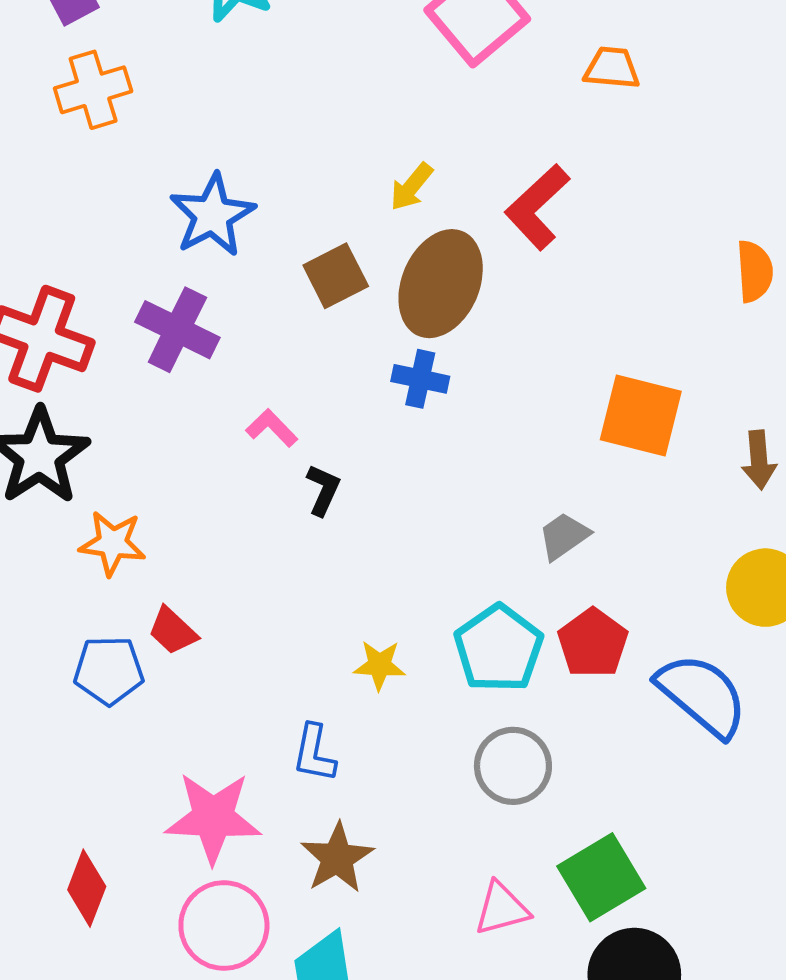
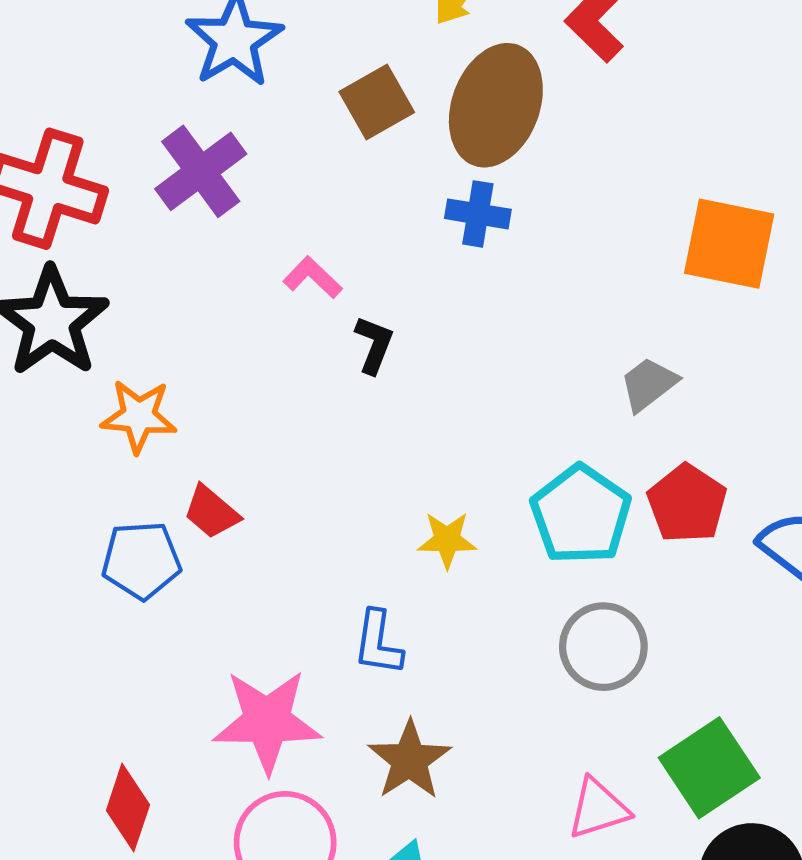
purple cross: (177, 330) -> (201, 171), turned 30

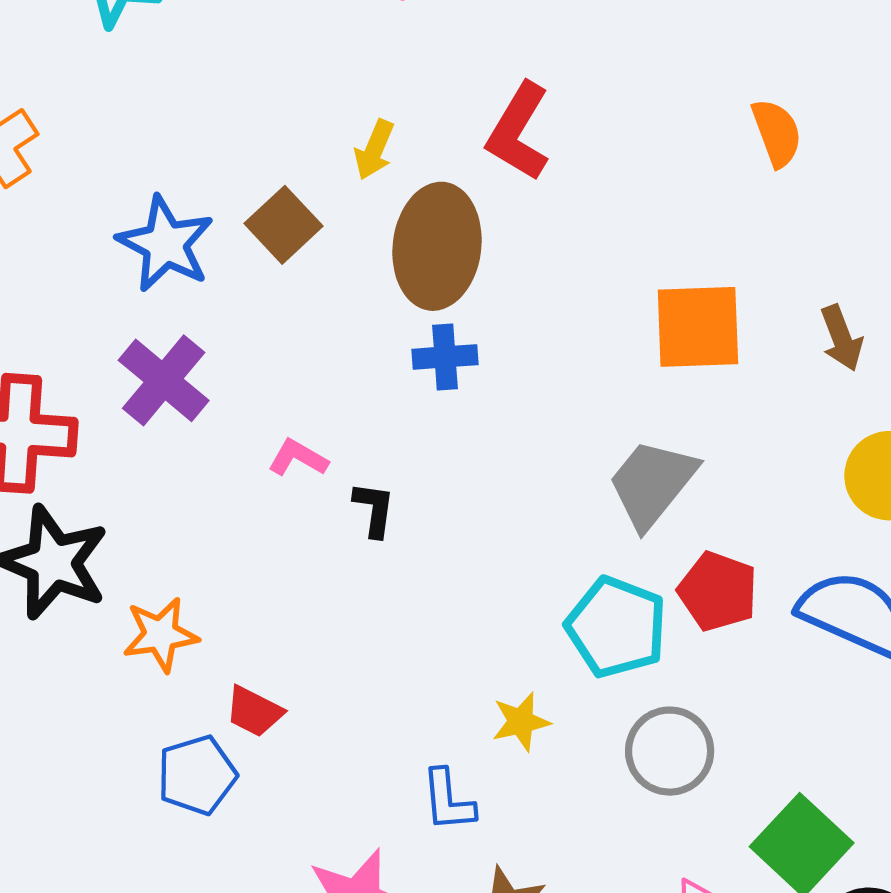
brown square: (377, 102) -> (283, 225), moved
gray trapezoid: (649, 384) -> (652, 483), size x1.6
yellow star: (447, 540) -> (521, 722), moved

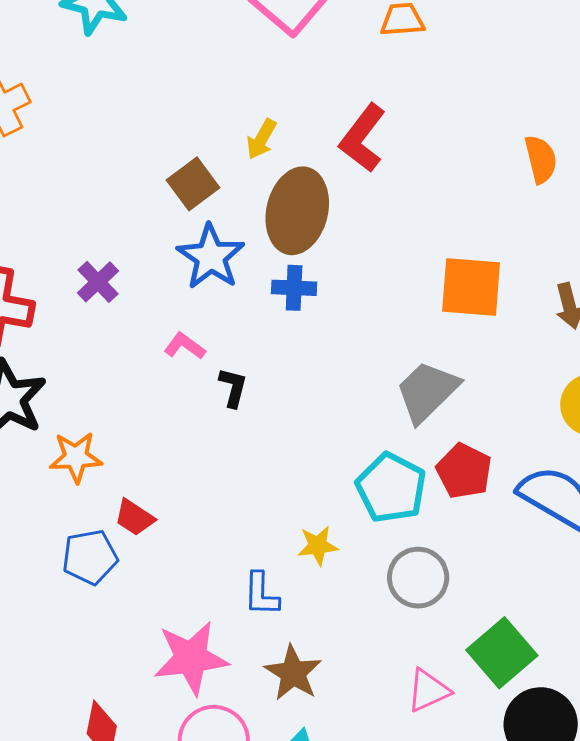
blue star: (165, 244) -> (211, 257), moved
purple cross: (164, 380) -> (98, 282), size x0.7

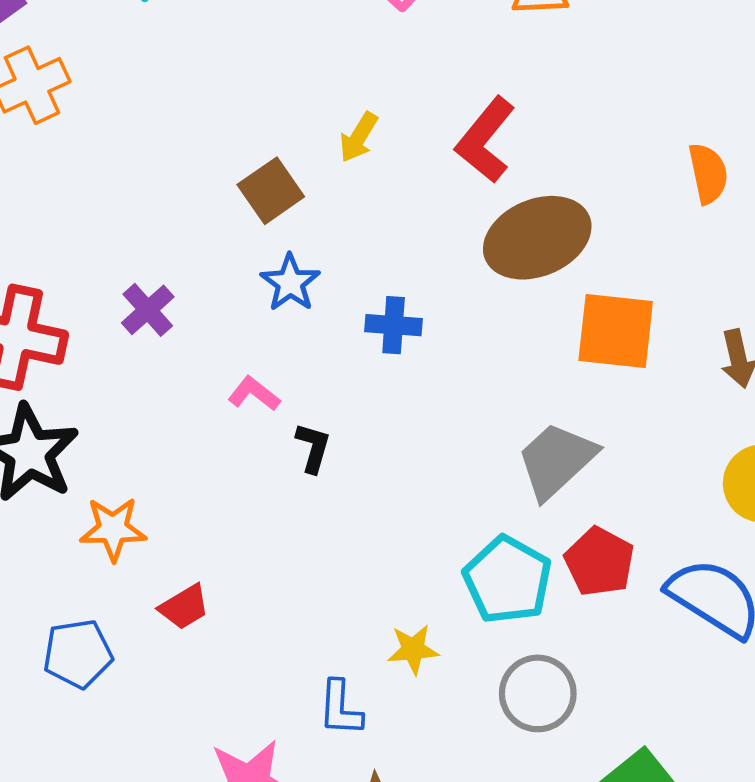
brown ellipse: (297, 211) -> (537, 238), moved, turned 52
blue star: (211, 257) -> (290, 283), size x0.7
red trapezoid: (134, 518) -> (184, 607), turned -66
blue pentagon: (90, 557) -> (78, 654), moved

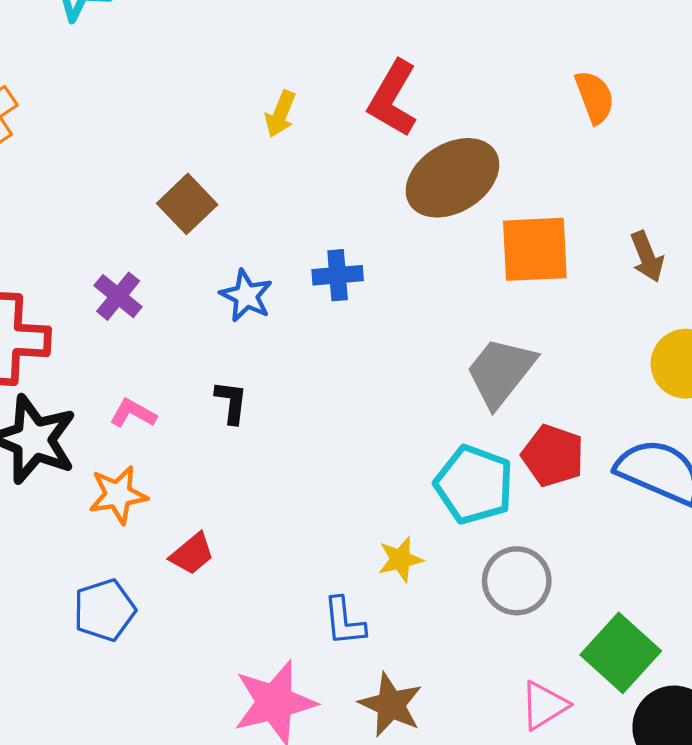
brown square: (271, 191) -> (187, 204), moved
blue star: (290, 283) -> (246, 296), moved
pink L-shape: (254, 394) -> (133, 413), moved
black L-shape: (313, 448) -> (231, 402), moved

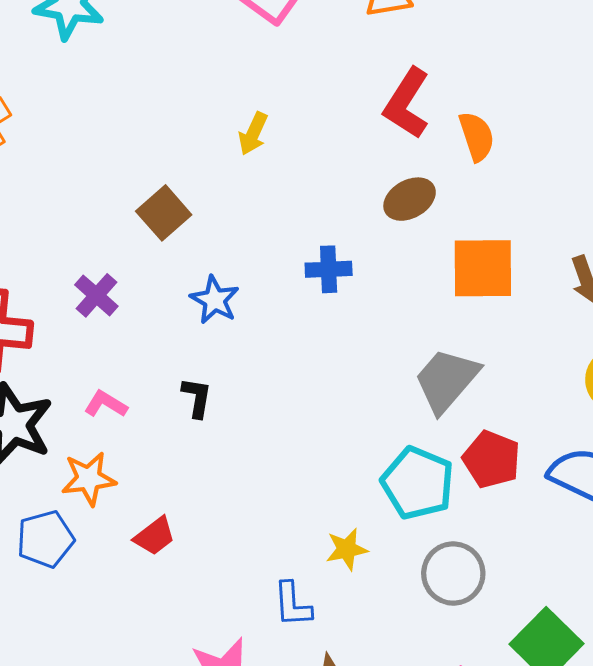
orange semicircle: (595, 97) -> (477, 136), moved
red L-shape: (393, 99) -> (407, 103), moved
brown ellipse: (452, 178) -> (410, 199), size x0.6
blue cross: (338, 275) -> (329, 269), moved
blue pentagon: (104, 610) -> (45, 539), moved

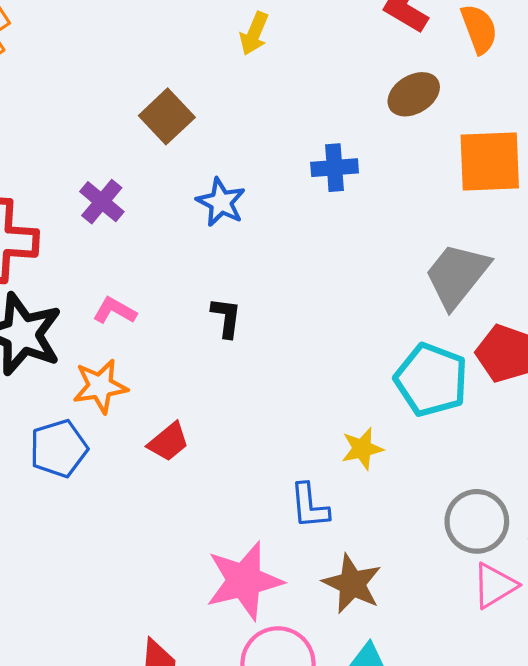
black L-shape: (197, 398) -> (226, 317), moved
gray circle: (453, 574) -> (477, 521), moved

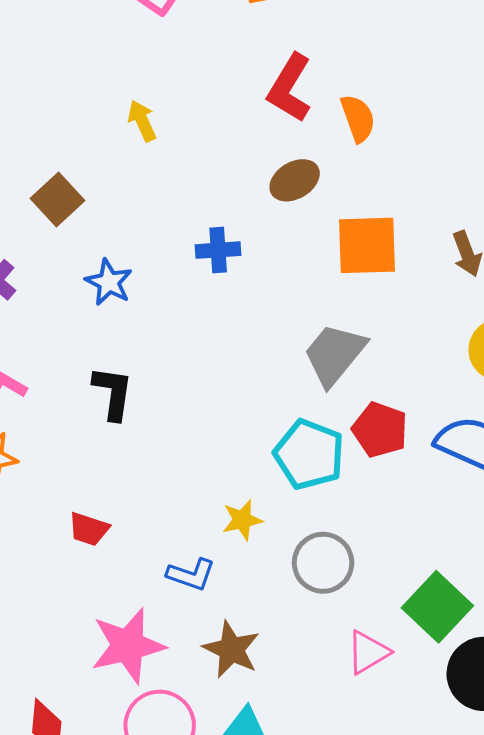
yellow arrow: (254, 34) -> (142, 121), turned 132
black L-shape: (226, 317) -> (113, 393), size x1.4
red trapezoid: (168, 442) -> (89, 529), moved, turned 57
blue L-shape: (309, 506) -> (191, 574), turned -66
gray circle: (477, 521) -> (323, 563), moved

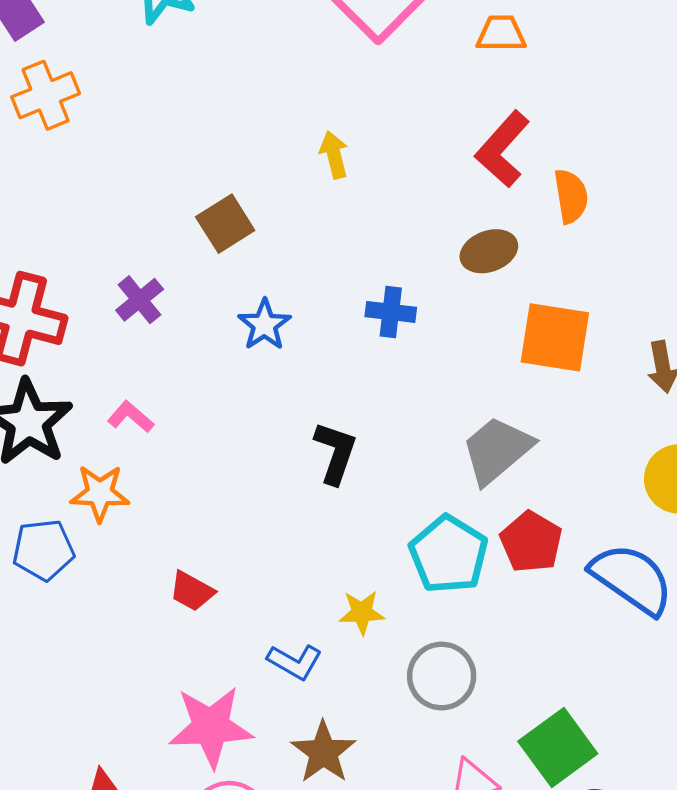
black L-shape: (113, 393) -> (335, 453), moved

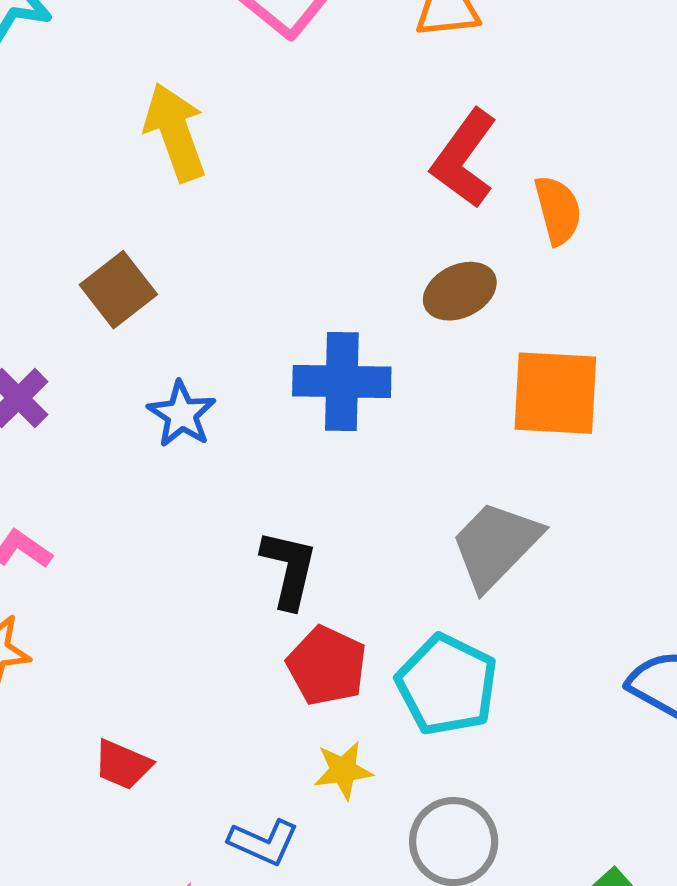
yellow arrow: (334, 155) -> (175, 132), moved, size x1.6
blue cross: (391, 312) -> (342, 381), size x1.5
red pentagon: (531, 542) -> (327, 666), moved

